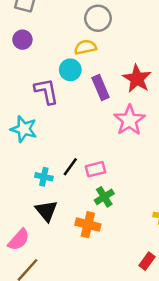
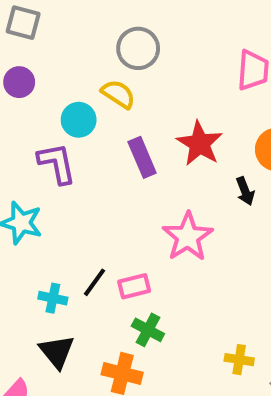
yellow semicircle: (85, 47) -> (118, 94), turned 45
cyan circle: (70, 70) -> (79, 120), moved
pink star: (129, 120) -> (188, 237), moved
green cross: (104, 197) -> (148, 330), turned -30

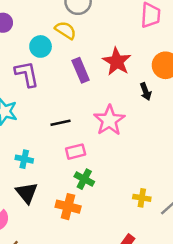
black line: (94, 282) -> (61, 123), moved, turned 42

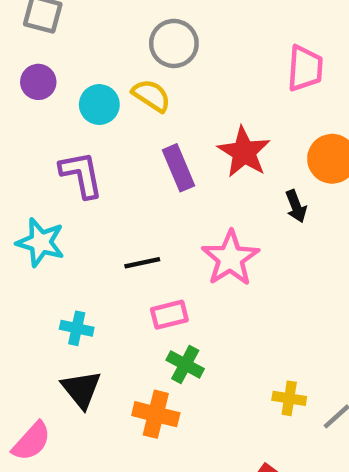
cyan circle: (41, 46) -> (99, 105), moved

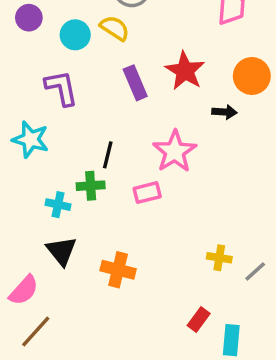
black arrow: (296, 206) -> (224, 112), turned -65
black line: (142, 263) -> (108, 155), turned -64
pink rectangle: (169, 315) -> (147, 193), moved
green cross: (185, 364) -> (91, 186), moved, turned -32

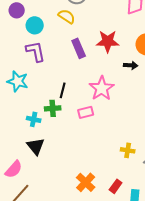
cyan circle: (75, 35) -> (35, 25), moved
red star: (185, 71) -> (108, 41), turned -30
orange cross: (118, 270) -> (86, 182), moved, turned 30

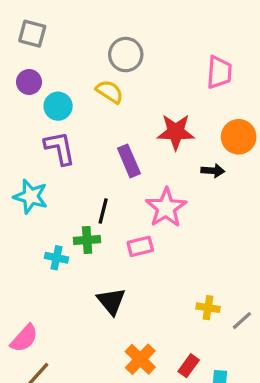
purple rectangle: (79, 48) -> (129, 161), moved
black triangle: (36, 146) -> (111, 301), moved

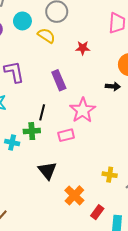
cyan circle: (58, 106) -> (22, 21), moved
red star: (176, 132) -> (83, 48), moved, size x0.6
orange cross: (140, 359) -> (74, 195), moved

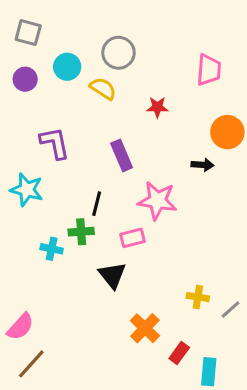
pink star: (83, 110) -> (157, 201), turned -30
black triangle: (47, 171) -> (112, 275), moved

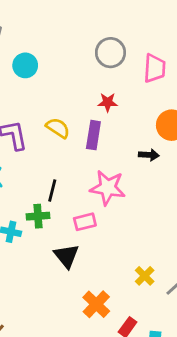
gray circle: (118, 53) -> (110, 53), moved
yellow semicircle: (103, 89) -> (58, 128), moved
purple rectangle: (122, 155) -> (93, 135), moved, turned 32
yellow cross: (198, 297) -> (145, 276), turned 36

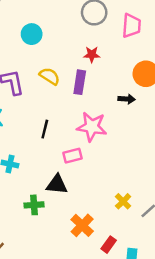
cyan circle: (25, 65) -> (32, 34), moved
green cross: (38, 216) -> (34, 205), moved
black triangle: (66, 256) -> (57, 184), turned -45

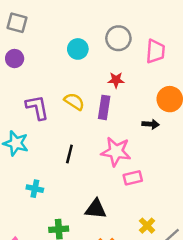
cyan circle: (32, 34) -> (78, 49), moved
pink rectangle: (72, 156) -> (133, 178), moved
black triangle: (57, 184) -> (96, 209), moved

